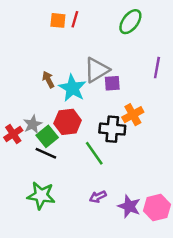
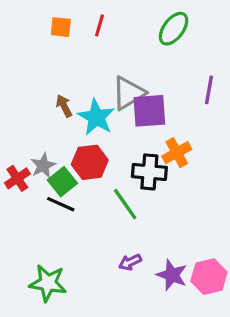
orange square: (58, 20) -> (61, 27), moved
purple square: (112, 83) -> (149, 111), size x1.6
green star: (41, 195) -> (48, 283), moved

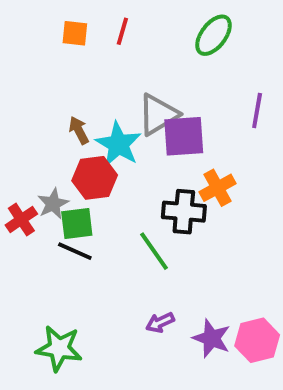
red hexagon: (90, 162) -> (95, 178), moved
green square: (62, 182) -> (77, 223), turned 32

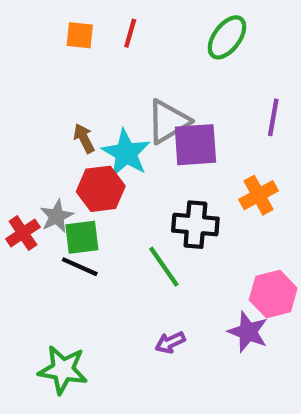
orange cross: (217, 188) -> (259, 195), moved
purple star: (212, 338) -> (248, 332), moved
pink hexagon: (257, 340) -> (273, 294), moved

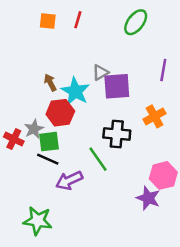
gray triangle: (168, 122) -> (100, 72), size x0.6
red cross: (23, 233) -> (14, 139), turned -30
purple arrow: (170, 342) -> (69, 180), moved, size x1.5

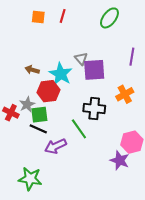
gray triangle: (100, 72) -> (81, 59), turned -40
brown arrow: (50, 82) -> (32, 70), moved, turned -48

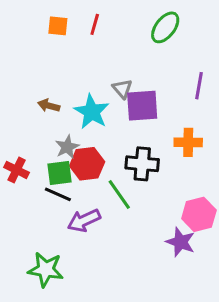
red hexagon: (48, 91) -> (87, 164), moved
orange cross: (125, 94) -> (188, 142), turned 30
gray star: (27, 104) -> (67, 147), moved

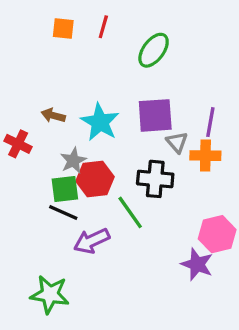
green ellipse: (165, 27) -> (154, 50), moved
purple line: (199, 86) -> (210, 122), moved
gray triangle: (122, 89) -> (177, 142), moved
red cross: (17, 170) -> (18, 144), moved

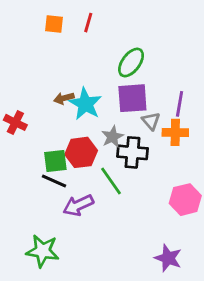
green ellipse: (154, 50) -> (131, 63), moved
brown arrow: (53, 115) -> (64, 98), moved, turned -30
gray star: (73, 161) -> (112, 137), moved
purple star: (197, 264) -> (168, 258), moved

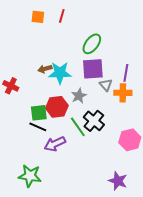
cyan star: (85, 104) -> (60, 73), turned -30
black cross: (132, 152) -> (94, 121), moved, turned 35

